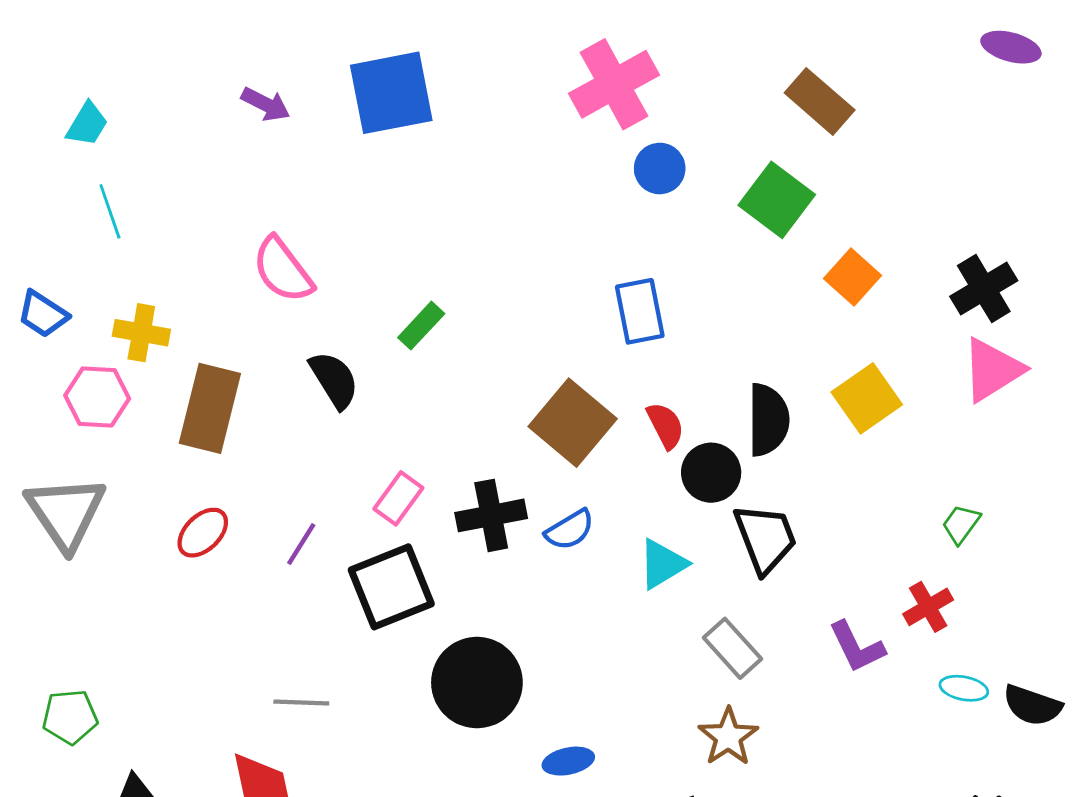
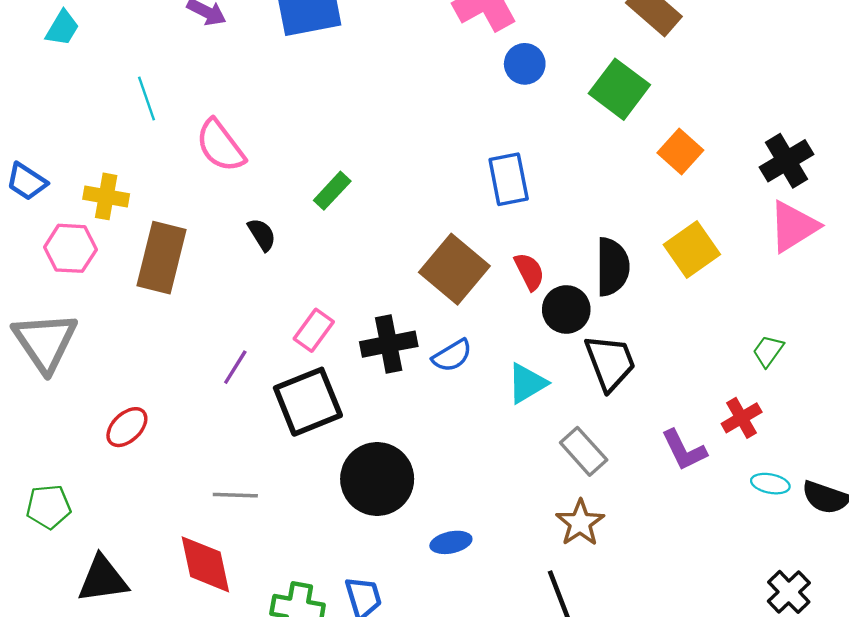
cyan line: (110, 211) -> (147, 98), moved
black semicircle: (334, 380) -> (262, 235), size x0.7
red ellipse: (203, 533) -> (127, 427), moved

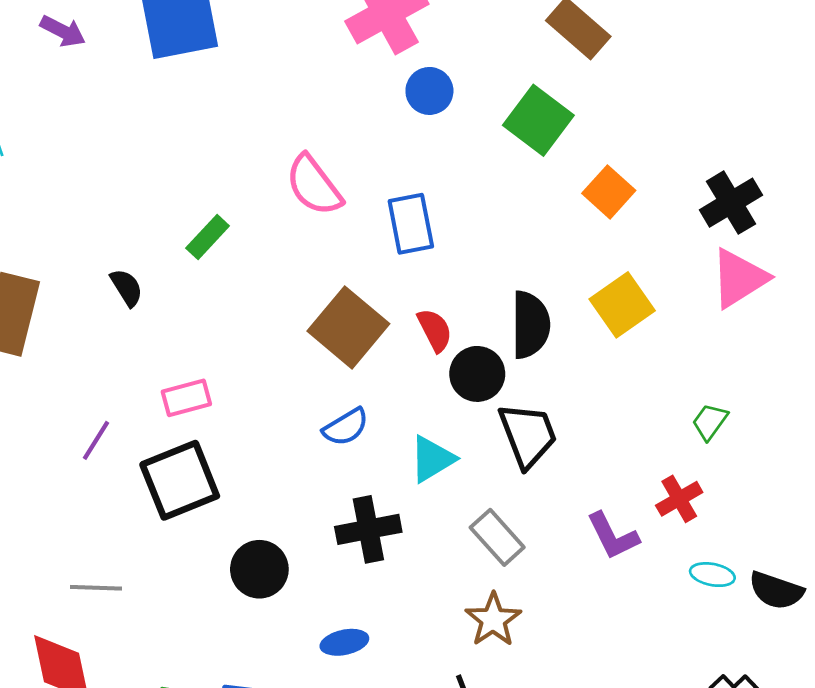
pink semicircle: (220, 146) -> (314, 185), moved
pink rectangle: (314, 330) -> (186, 398), turned 39
black cross: (389, 344) -> (368, 529), moved
black circle: (377, 479) -> (259, 569), size x0.7

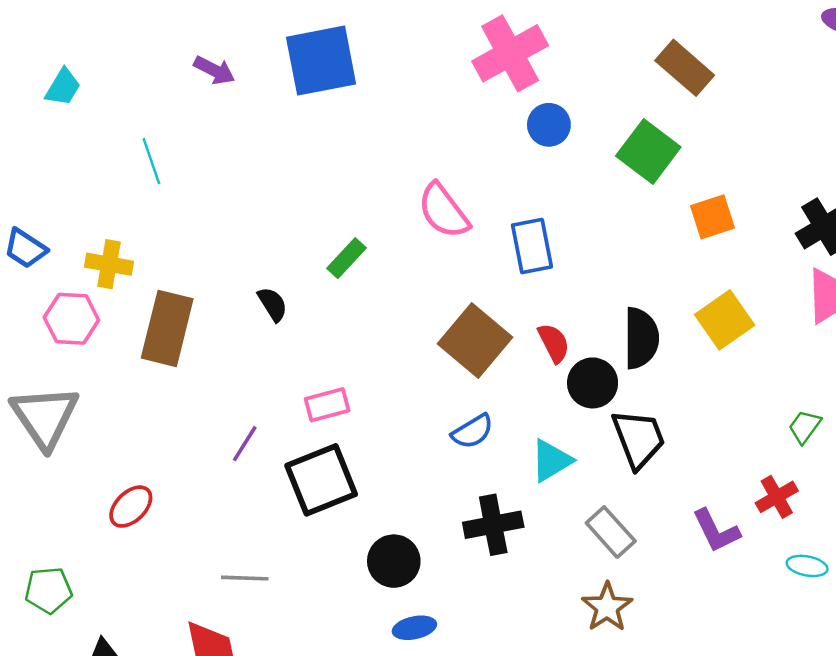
orange square: (609, 192) -> (713, 217), turned 30
blue ellipse: (344, 642) -> (414, 628), moved

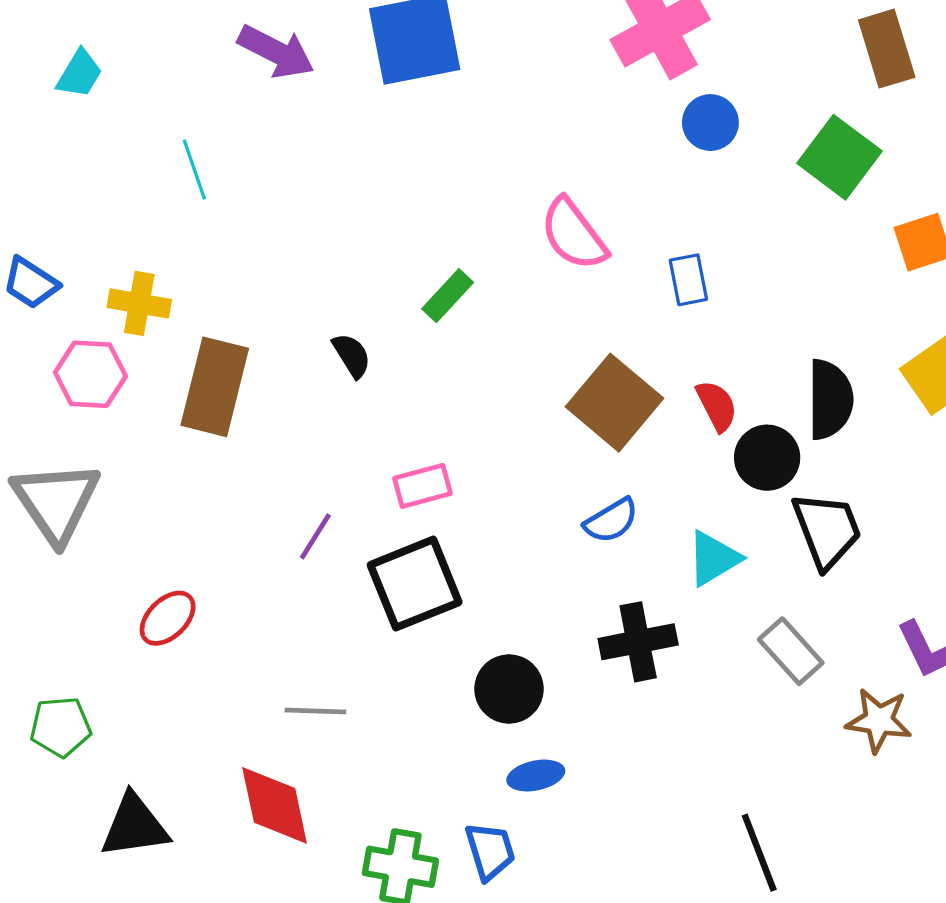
brown rectangle: (685, 68) -> (887, 49), turned 32
purple arrow: (214, 70) -> (276, 52), size x1.4
blue rectangle: (532, 246) -> (688, 280), size x0.7
brown star: (607, 607) -> (879, 720), moved, turned -30

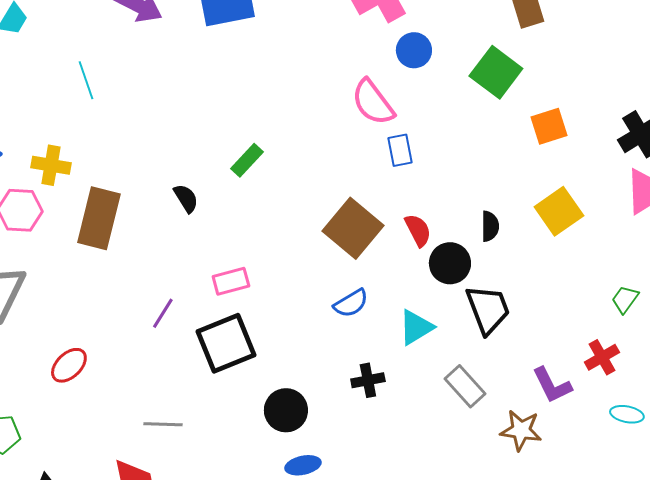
pink semicircle: (574, 234) -> (373, 102), moved
black semicircle: (830, 399) -> (490, 226), size x0.6
black cross: (638, 642) -> (368, 380), size x0.7

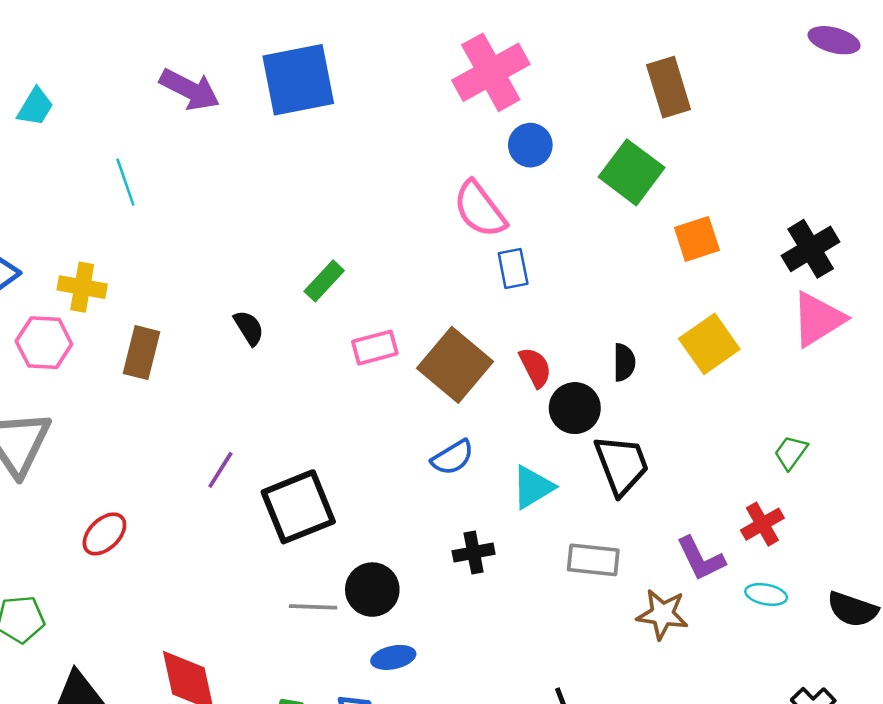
brown rectangle: (99, 218) -> (141, 353), size x0.7
pink rectangle: (231, 281) -> (375, 348), moved
gray rectangle: (465, 386) -> (593, 560), turned -42
cyan ellipse: (627, 414) -> (766, 594), moved
gray line: (163, 424) -> (313, 607), moved

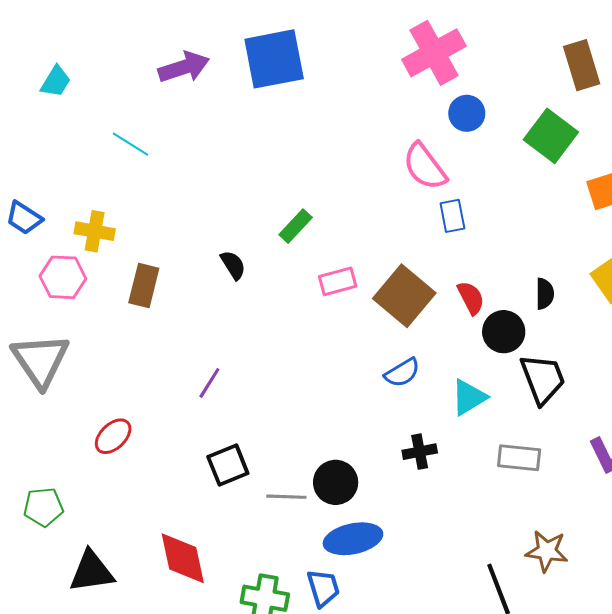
purple arrow: (190, 90) -> (184, 67), turned -45
cyan line: (125, 182) -> (131, 144), turned -39
black square: (298, 507) -> (228, 465), moved, size x0.7
brown star: (662, 614) -> (547, 551), moved
blue ellipse: (393, 657) -> (353, 539), size x1.6

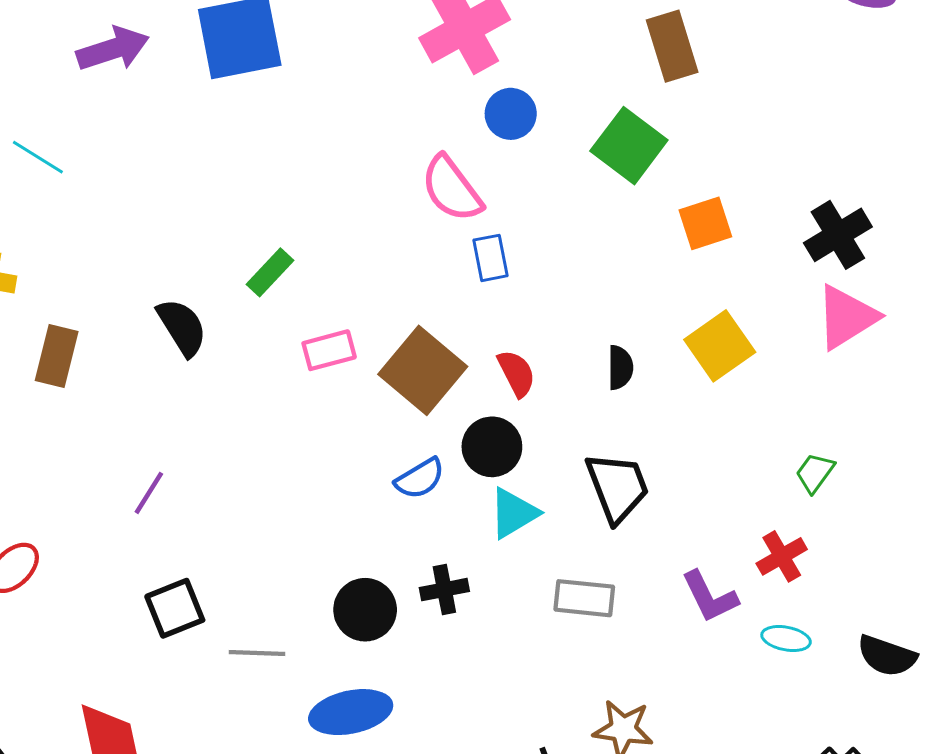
black semicircle: (233, 265) -> (182, 327), size x1.4
black circle: (504, 332) -> (492, 447), moved
black circle: (336, 482) -> (365, 610), moved

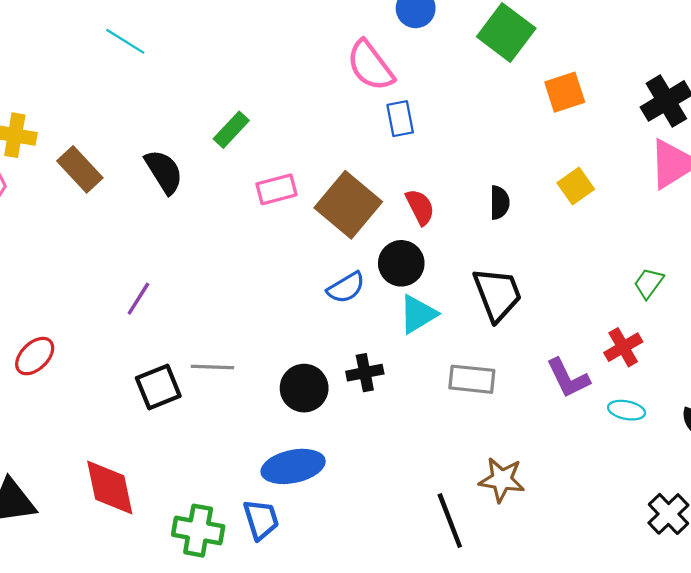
cyan line: (38, 157) -> (125, 41), moved
yellow square: (720, 346) -> (576, 186), size x0.7
brown rectangle: (57, 356) -> (80, 169), moved, turned -57
gray line: (257, 653) -> (212, 367), moved

